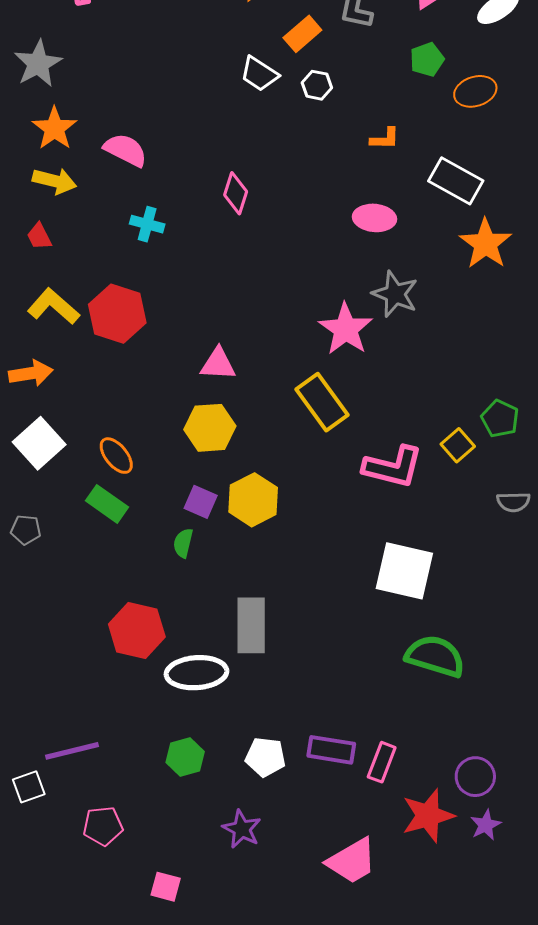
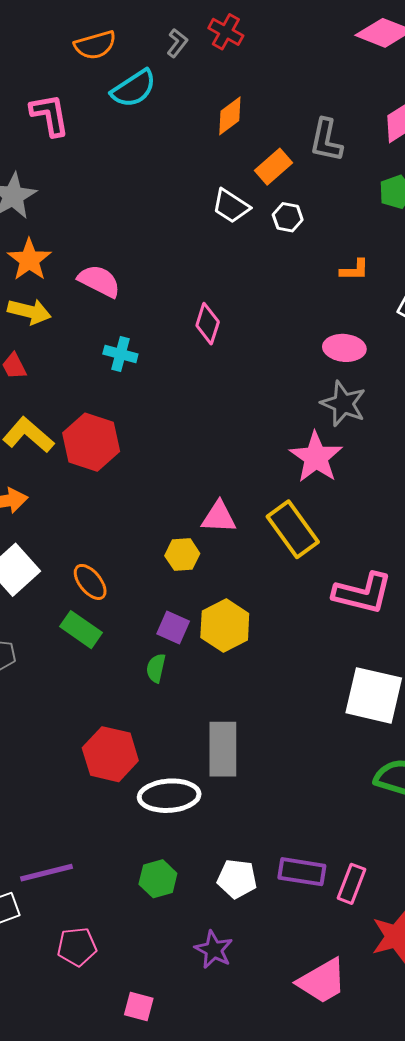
gray star: (395, 294) -> (343, 404), moved
pink triangle: (218, 364) -> (219, 517), moved
yellow hexagon: (210, 428) -> (182, 555), size x0.7

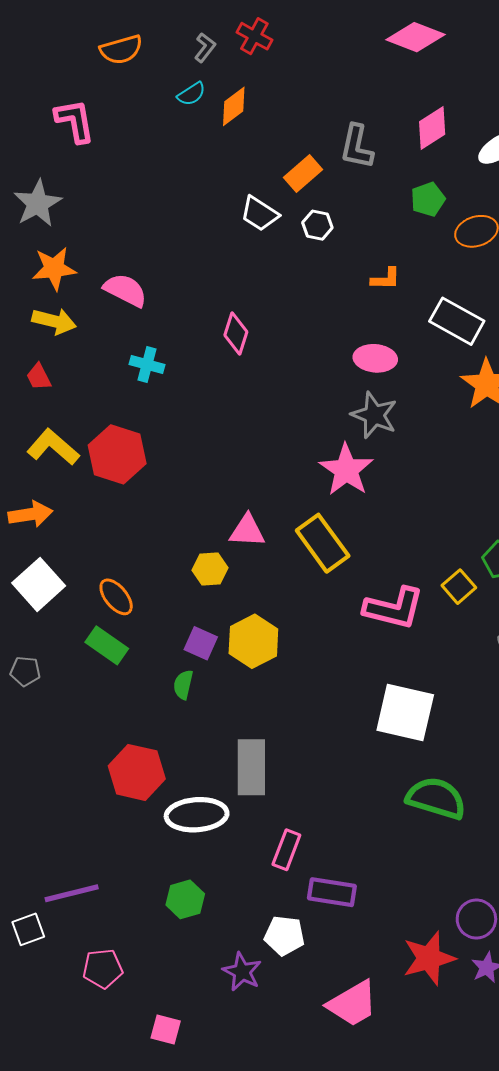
cyan semicircle: (134, 89) -> (191, 94), moved, size x0.6
orange diamond: (230, 116) -> (234, 106), moved
orange star: (29, 260) -> (54, 268), turned 30
white pentagon: (237, 879) -> (284, 936), moved
pink rectangle: (351, 884) -> (286, 850), moved

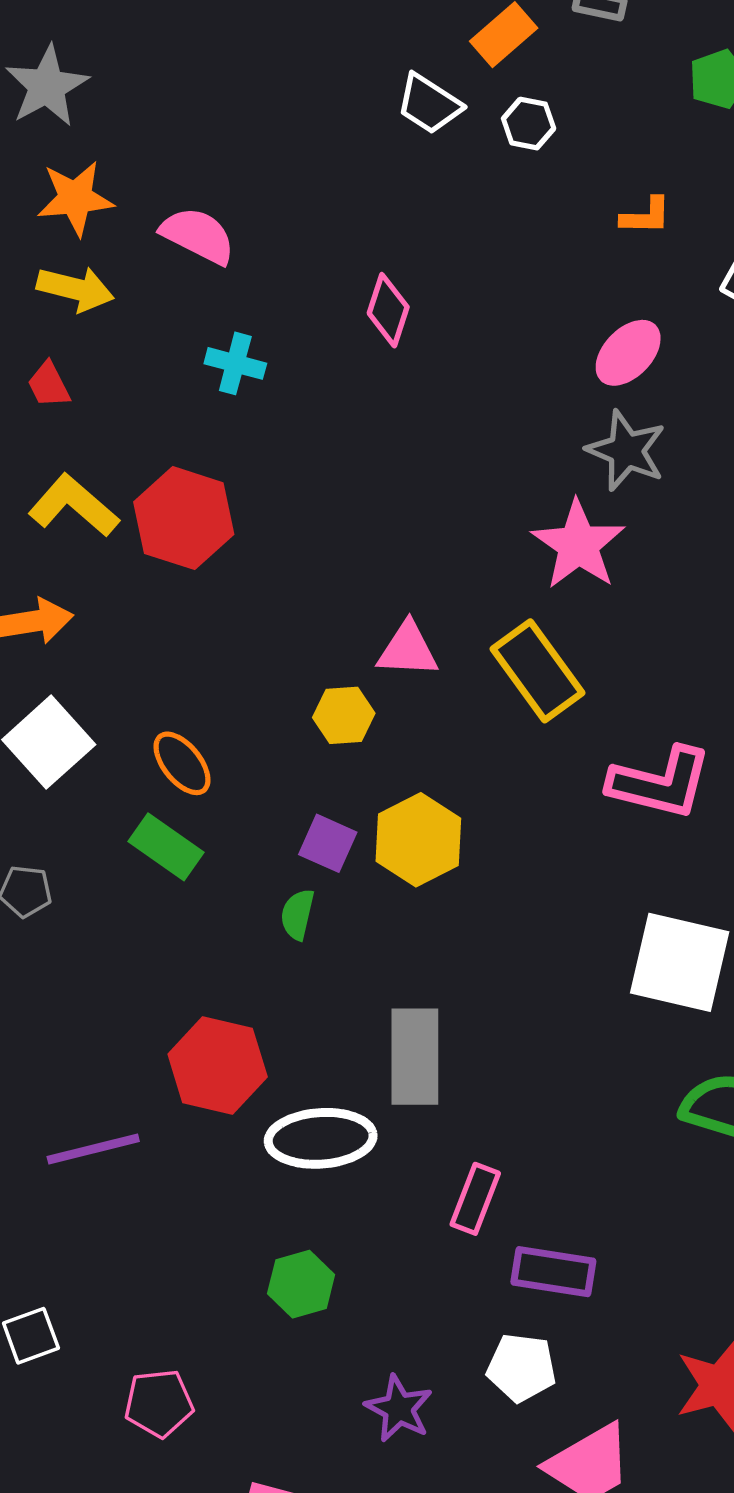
pink ellipse: (375, 358) -> (628, 353), turned -51
purple line: (72, 893) -> (93, 1149), moved
white pentagon: (284, 936) -> (521, 1368), moved

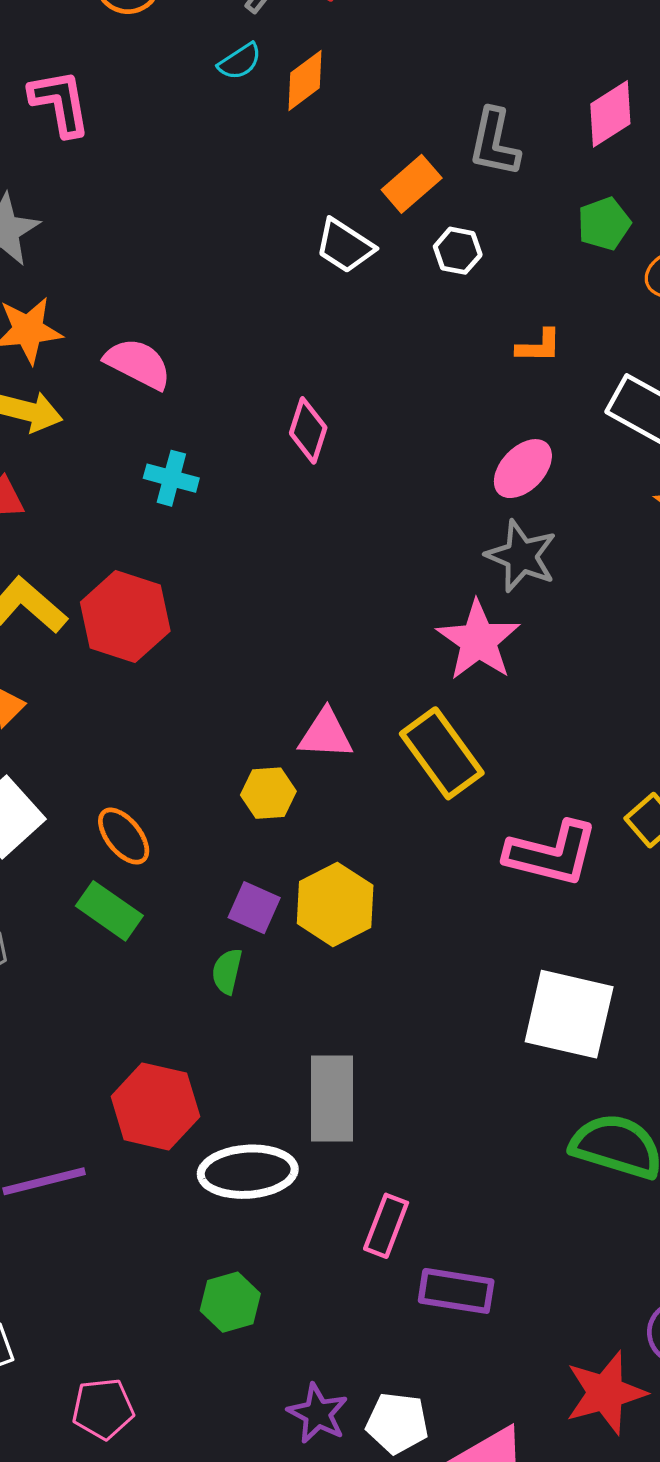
white hexagon: (529, 124) -> (458, 251), moved
white pentagon: (521, 1368) -> (397, 1423), moved

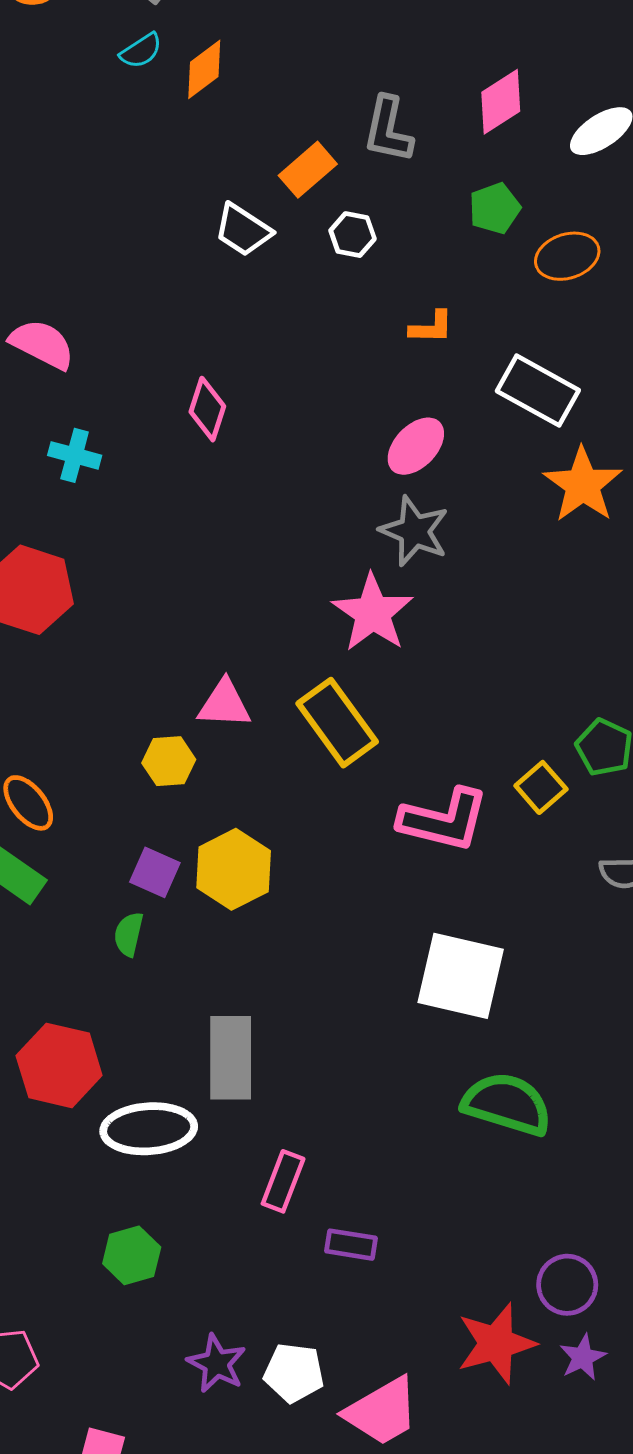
purple rectangle: (456, 1291) -> (351, 1245), size x0.7

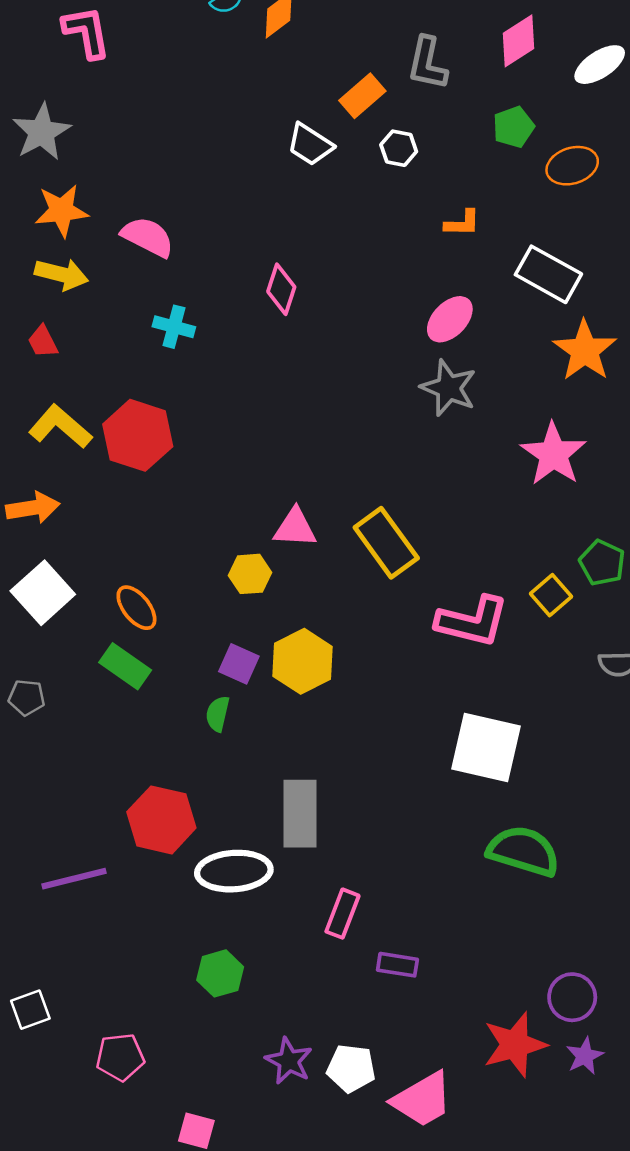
pink star: (373, 613) -> (553, 454), moved

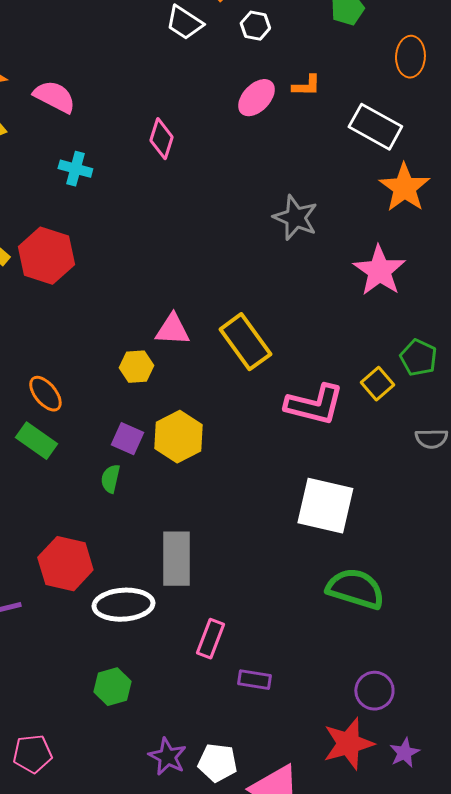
orange ellipse: (572, 166) -> (410, 57), moved, turned -69
pink ellipse: (450, 319) -> (256, 98), moved
purple circle: (572, 997) -> (374, 691), moved

